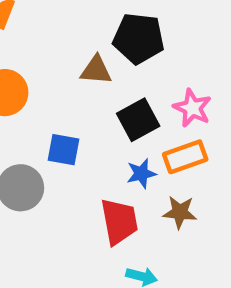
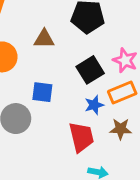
brown triangle: (96, 70) -> (44, 39), moved

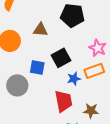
black square: (90, 70) -> (61, 58), moved
brown star: (121, 129) -> (91, 111), moved

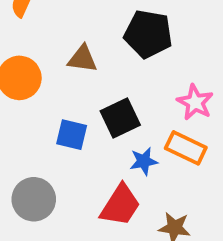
orange rectangle: (94, 71) -> (186, 148), turned 42
gray circle: (17, 85) -> (34, 199), moved
red trapezoid: (63, 101) -> (120, 205), turned 40

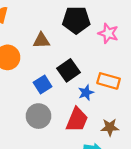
pink star: (195, 102) -> (108, 33), moved
blue square: (72, 135) -> (43, 84), turned -36
gray circle: (34, 199) -> (38, 116), moved

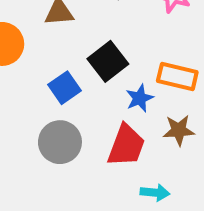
brown star: (110, 127) -> (179, 130), moved

